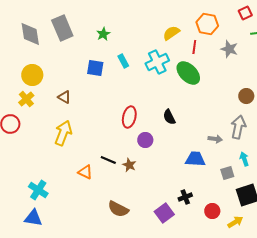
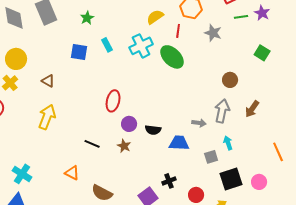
black semicircle: (169, 117) -> (153, 130), moved, turned -56
brown star: (129, 165) -> (124, 146), moved
orange triangle: (85, 172) -> (72, 173), moved

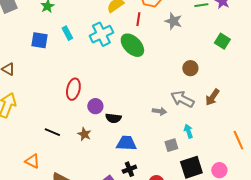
gray arrow: (222, 111) -> (182, 99), turned -75
purple circle: (129, 124) -> (95, 106), moved
blue trapezoid: (179, 143) -> (126, 143), moved

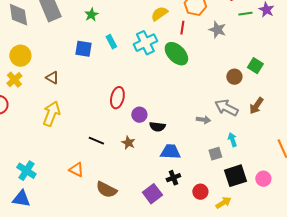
green square: (222, 41) -> (255, 66), moved

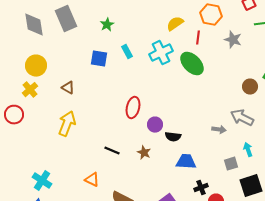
black cross: (173, 178) -> (201, 188), moved

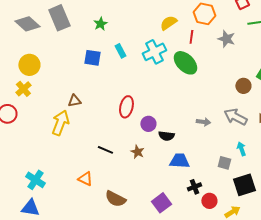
gray diamond: (34, 25) -> (27, 24), turned -40
brown triangle: (68, 88) -> (74, 101), moved, turned -40
gray arrow: (219, 130) -> (203, 122), moved
gray square: (231, 164) -> (224, 163), turned 32

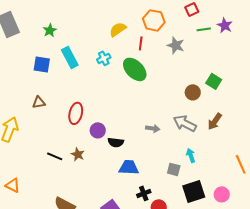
cyan rectangle: (120, 51) -> (70, 57), size x1.5
cyan cross: (154, 52) -> (104, 58), size x0.6
brown triangle: (74, 101) -> (39, 102), moved
brown star: (137, 152) -> (78, 154), moved
orange triangle: (85, 179) -> (13, 185), moved

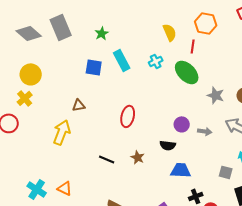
yellow semicircle: (118, 29) -> (170, 32), turned 102
gray star: (176, 45) -> (216, 95), moved
brown triangle: (39, 102) -> (79, 105), moved
purple circle: (98, 130) -> (182, 124), moved
brown star: (78, 154) -> (138, 157), moved

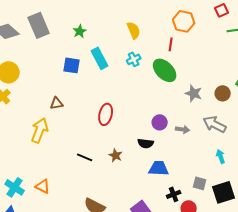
yellow semicircle: (170, 32) -> (134, 30), moved
gray square: (226, 172) -> (200, 183), moved

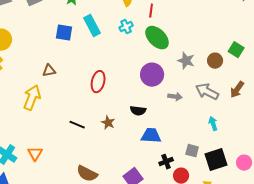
red line: (171, 44) -> (151, 11), moved
purple circle: (160, 122) -> (152, 75), moved, size x1.5
orange triangle: (43, 186) -> (35, 154), turned 35

